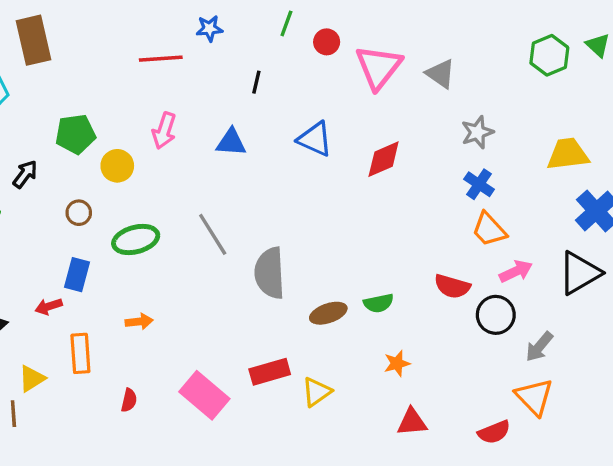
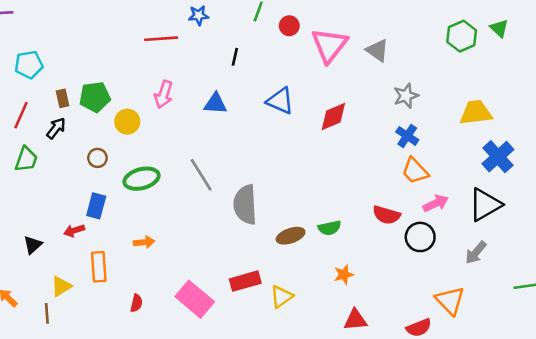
brown rectangle: (34, 40) -> (62, 98), moved, size x0.5
gray arrow: (539, 347) -> (476, 253), moved

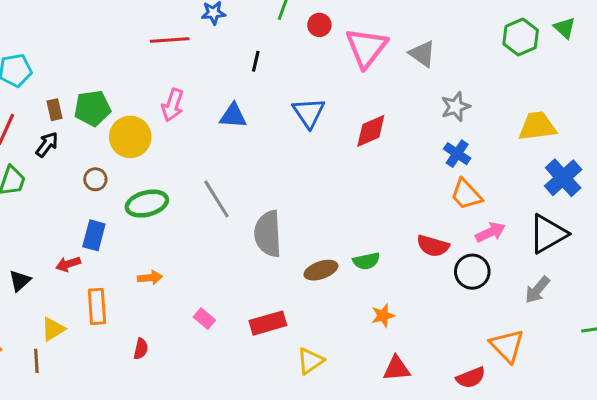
blue triangle: (280, 101) -> (309, 113), turned 32
yellow circle: (127, 122) -> (130, 137), size x1.4
yellow triangle: (282, 297) -> (310, 361), moved
pink rectangle: (195, 299) -> (204, 319), moved, size x0.5

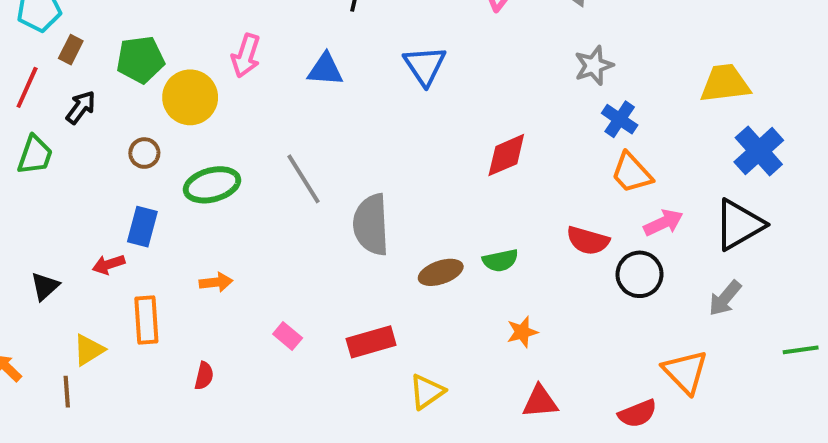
gray star: (456, 107) -> (594, 66), moved
brown rectangle: (55, 110) -> (71, 50), moved, turned 40
red diamond: (371, 131) -> (506, 155), moved

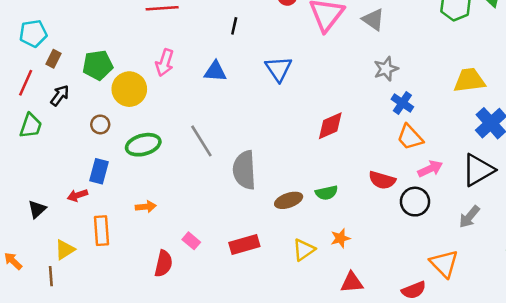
red semicircle: (204, 376) -> (163, 264), moved, size x1.5
yellow triangle: (427, 392) -> (304, 250), moved

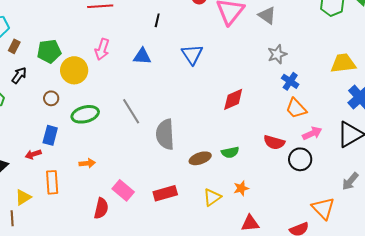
gray arrow: (469, 217) -> (350, 181), moved
pink rectangle: (191, 241) -> (123, 190), size x1.5

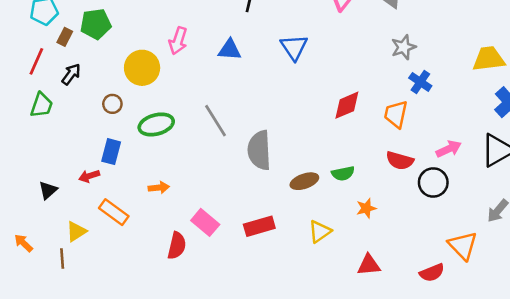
green pentagon: (49, 51) -> (96, 24), moved
orange trapezoid: (296, 108) -> (396, 114), moved, turned 55
orange rectangle: (52, 182) -> (114, 212), turned -50
orange star: (241, 188) -> (366, 208), moved

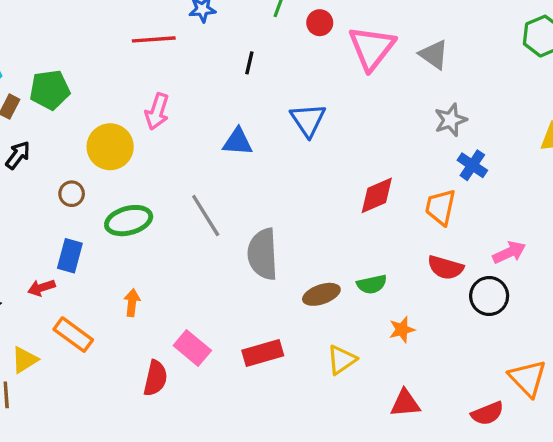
blue triangle: (230, 50) -> (238, 142), moved
orange arrow: (159, 188) -> (132, 303), turned -78

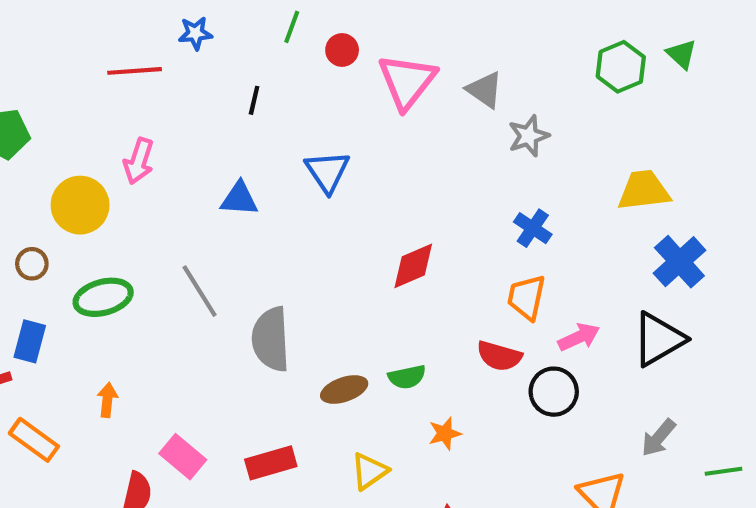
gray star: (451, 120) -> (529, 136), moved
orange trapezoid: (440, 207) -> (526, 297), moved

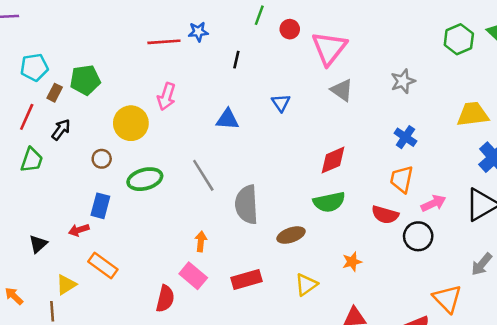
blue star: (195, 33) -> (198, 32), moved
gray triangle: (485, 90) -> (342, 90), moved
blue triangle: (327, 172) -> (281, 103), size x0.7
green semicircle: (407, 377) -> (329, 202), moved, size x1.4
orange arrow: (107, 400) -> (201, 241), moved

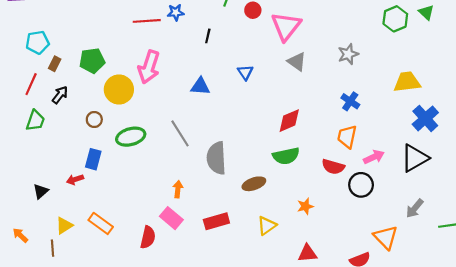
green pentagon: (85, 80) -> (92, 61), moved
pink arrow: (166, 96) -> (149, 67), size x1.4
orange rectangle: (103, 266) -> (101, 223), moved

